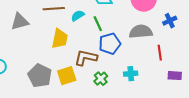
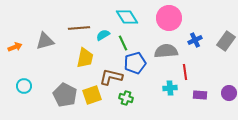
cyan cross: (131, 74) -> (170, 88), moved
green cross: (101, 79) -> (126, 98), turned -32

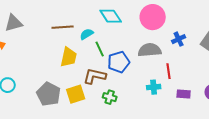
gray triangle: (45, 41) -> (14, 23), moved
green line: (123, 43) -> (100, 49), moved

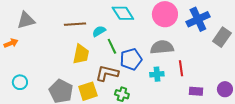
blue cross: (179, 39) -> (198, 19), moved, size x1.6
cyan cross: (154, 87) -> (157, 74), moved

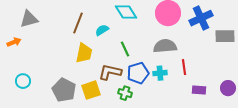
brown line: (75, 24) -> (78, 23), turned -65
gray rectangle: (222, 37) -> (225, 36), turned 54
green line: (112, 46) -> (125, 49), moved
blue pentagon: (131, 59) -> (138, 73), moved

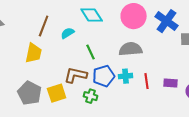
blue cross: (201, 18) -> (167, 21), turned -30
yellow trapezoid: (84, 53) -> (34, 53), moved
red line: (184, 67) -> (147, 81), moved
purple rectangle: (199, 90) -> (171, 83), moved

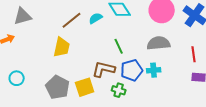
brown line: (44, 26) -> (72, 20), turned 30
cyan semicircle: (68, 33) -> (96, 18), moved
red line: (147, 81) -> (194, 54), moved

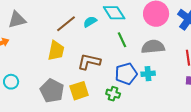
green line: (119, 46) -> (122, 40), moved
brown L-shape: (104, 69) -> (89, 62), moved

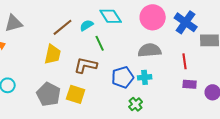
green line: (122, 40) -> (100, 43), moved
yellow square: (79, 91) -> (76, 94), turned 36
green cross: (113, 94) -> (136, 104), moved, turned 32

